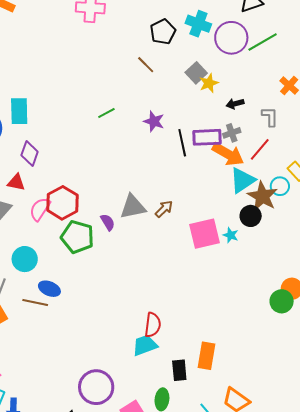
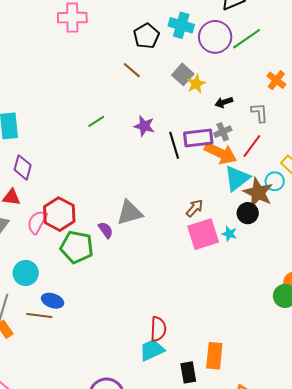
brown arrow: (164, 209) -> (195, 208), moved

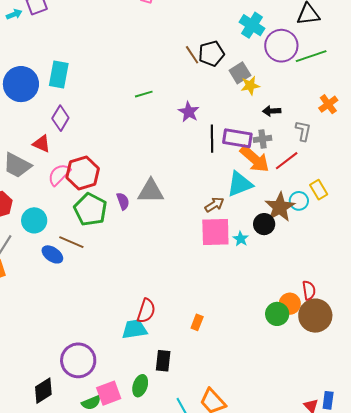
black pentagon: (146, 36) -> (211, 54), moved
cyan triangle: (237, 178) -> (240, 184), moved
brown line: (39, 316) -> (71, 242), moved
orange rectangle: (214, 356) -> (197, 322), moved, size x0.6

